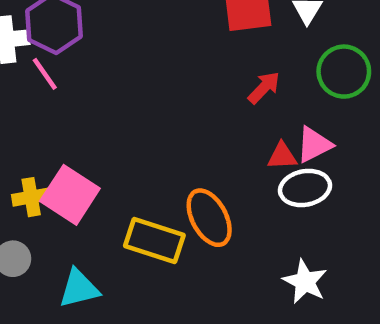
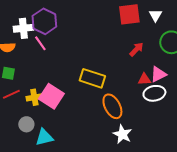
yellow rectangle: (154, 240) -> (92, 78), moved
white star: (305, 282) -> (122, 134), moved
cyan triangle: (79, 288) -> (44, 137), moved

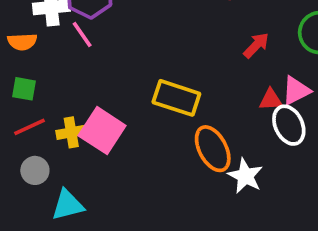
white ellipse: (154, 93) -> (289, 125), turned 75
gray circle: (26, 124) -> (35, 170), moved
white star: (122, 134) -> (245, 176), moved
cyan triangle: (44, 137) -> (68, 205), moved

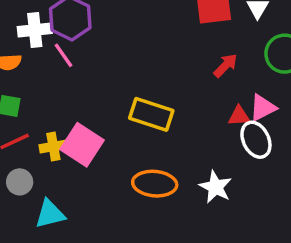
orange ellipse: (213, 149) -> (155, 184), moved, turned -57

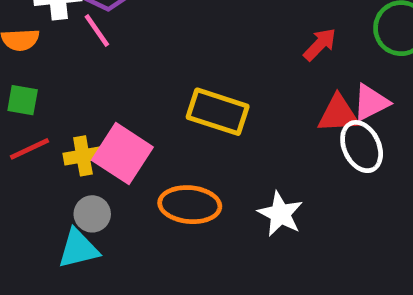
red triangle: (239, 116) -> (338, 114), size x1.4
gray circle: (20, 182) -> (92, 214), moved
orange ellipse: (155, 184) -> (190, 205), moved
white star: (215, 187) -> (280, 214), moved

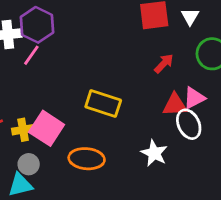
pink line: (97, 30) -> (31, 55), turned 70
white star: (280, 214) -> (154, 153), moved

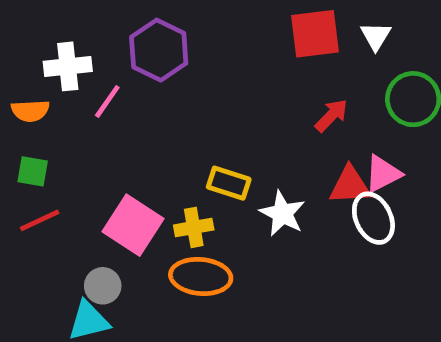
purple hexagon: (37, 25) -> (159, 50), moved
yellow rectangle: (103, 103) -> (229, 183), size x0.7
yellow cross: (23, 130) -> (194, 227), moved
white star: (154, 153) -> (282, 213), moved

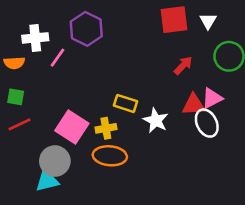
gray circle: (103, 286) -> (55, 161), size x1.5

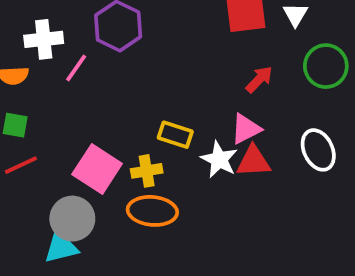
pink triangle: (212, 98) -> (246, 129), moved
red triangle: (194, 105) -> (253, 161), moved
white ellipse: (207, 123) -> (318, 150), moved

